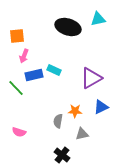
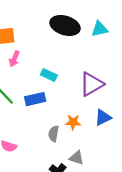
cyan triangle: (98, 19) -> (100, 29), moved
blue rectangle: (34, 75) -> (35, 99), moved
gray triangle: (82, 134) -> (77, 158), moved, turned 32

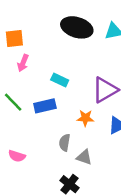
orange star: (73, 122) -> (85, 118), moved
gray triangle: (77, 158) -> (84, 157), moved

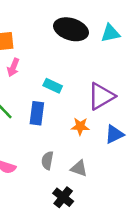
blue rectangle: (45, 106) -> (37, 113), turned -70
gray semicircle: (65, 143) -> (47, 161), moved

